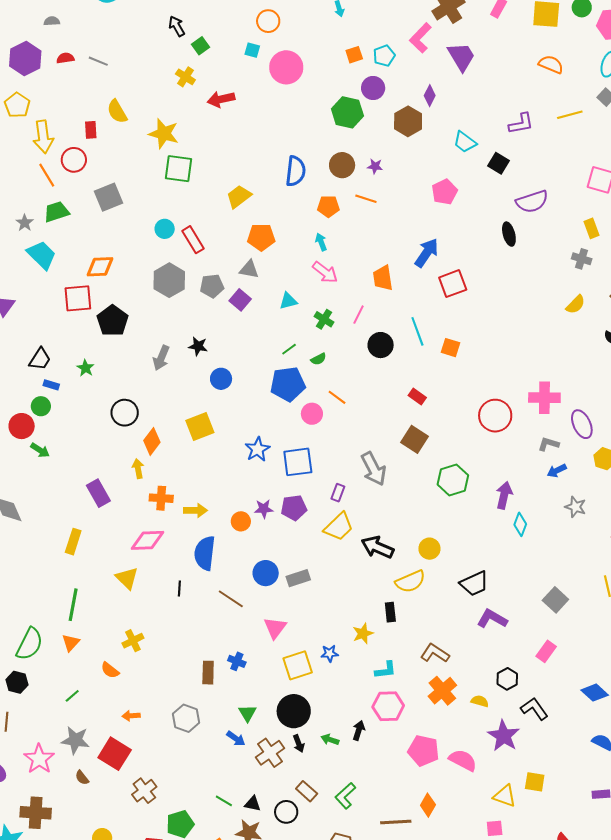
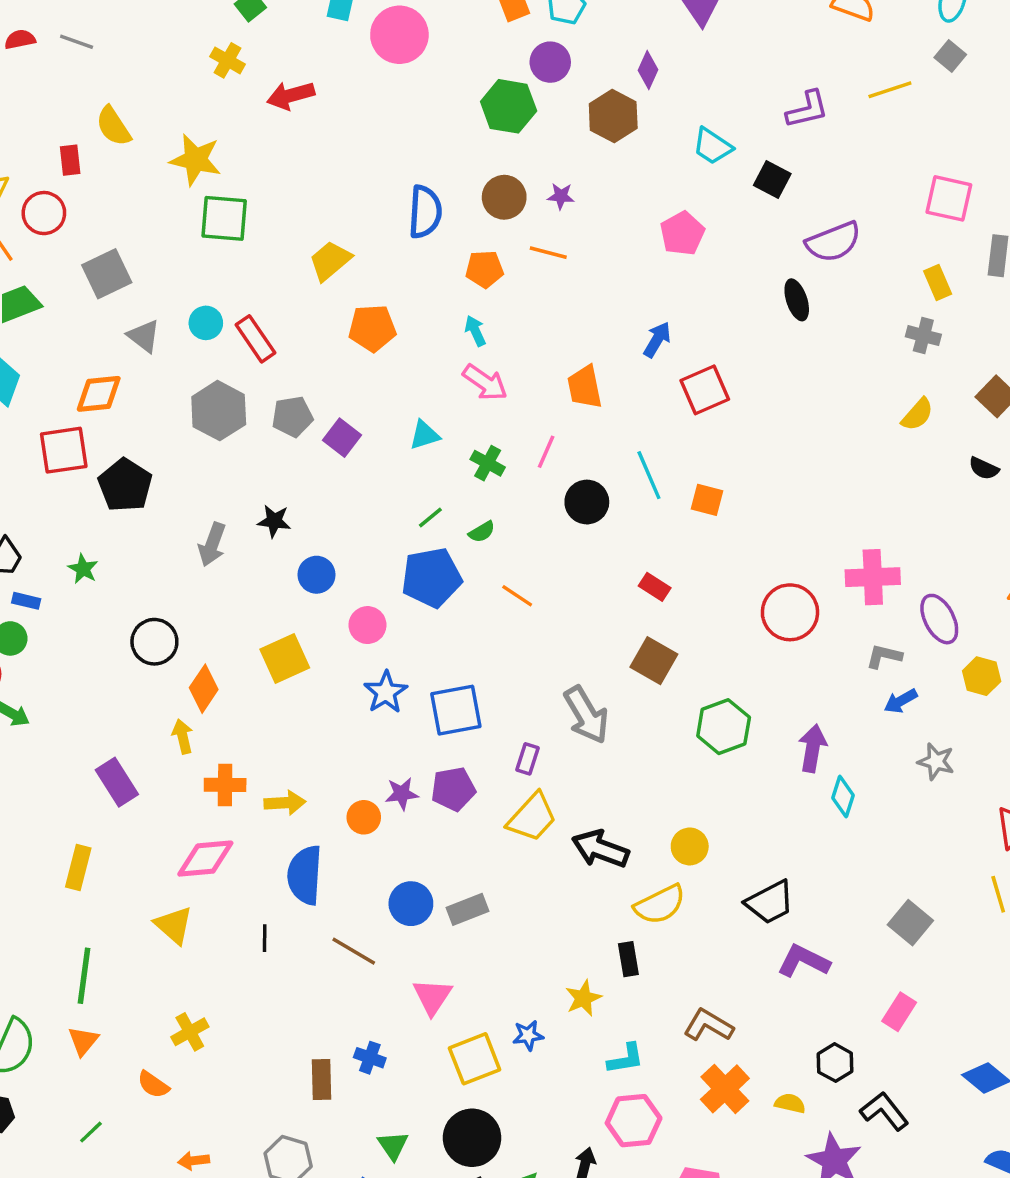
blue arrow: (427, 253) -> (657, 340), size x0.7
gray triangle: (249, 269) -> (144, 336), moved, turned 30
pink circle: (312, 414) -> (367, 625), moved

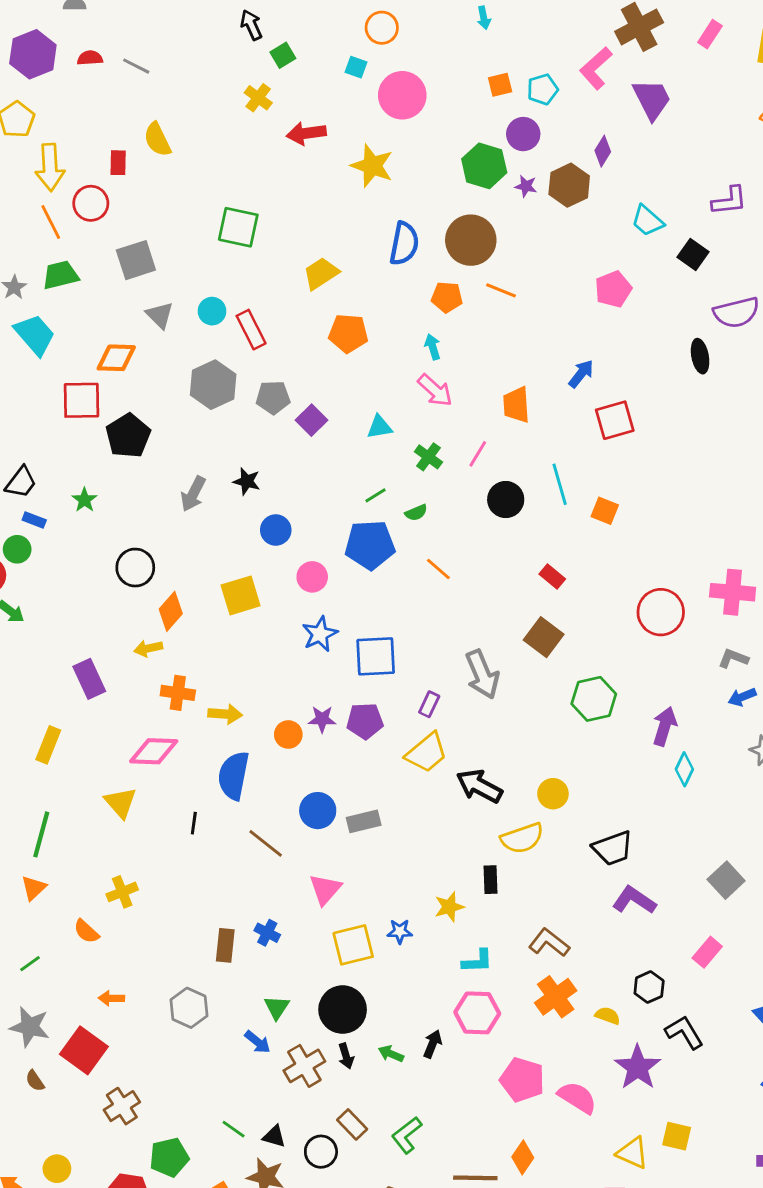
yellow star: (196, 160) -> (372, 166), moved
purple star: (561, 196) -> (526, 186), moved
brown circle: (504, 197) -> (471, 240), size x1.4
yellow arrow: (183, 736) -> (148, 648), turned -96

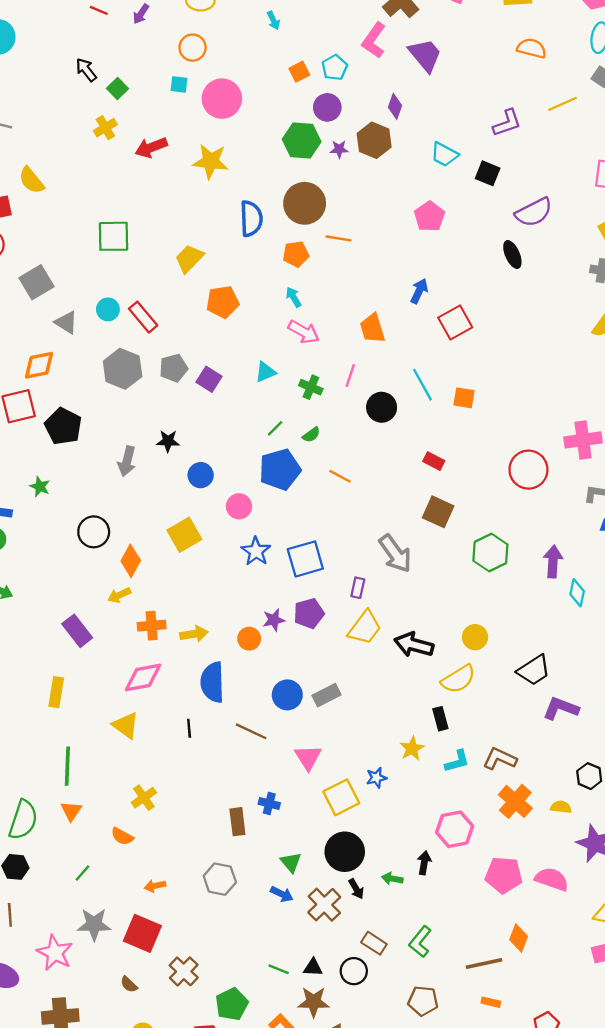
yellow cross: (258, 98) -> (105, 128), turned 35
cyan L-shape: (477, 961) -> (457, 761), moved
brown semicircle: (35, 1081) -> (129, 984), moved

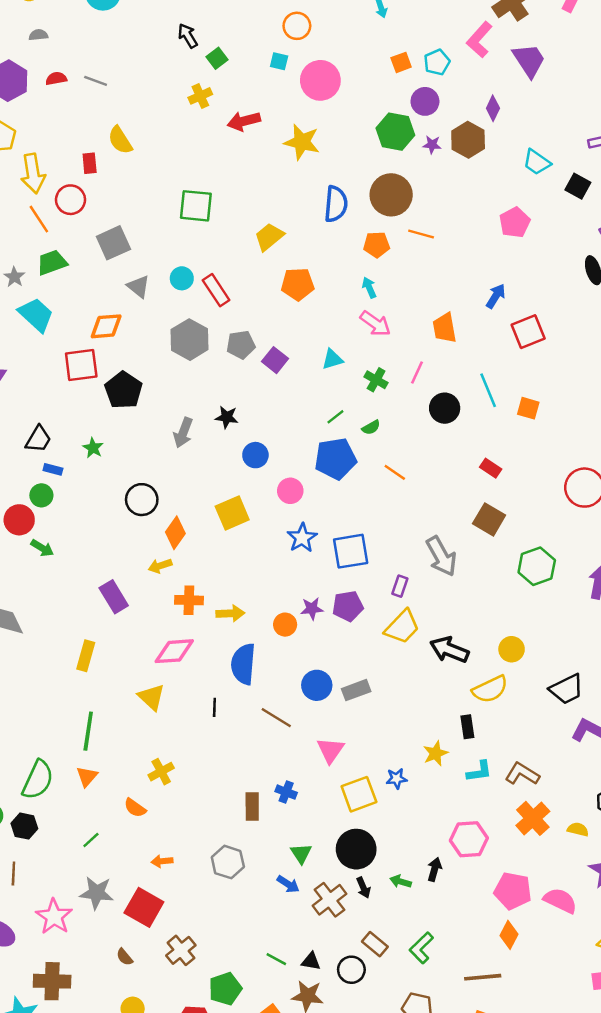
orange diamond: (519, 938) -> (509, 935), moved

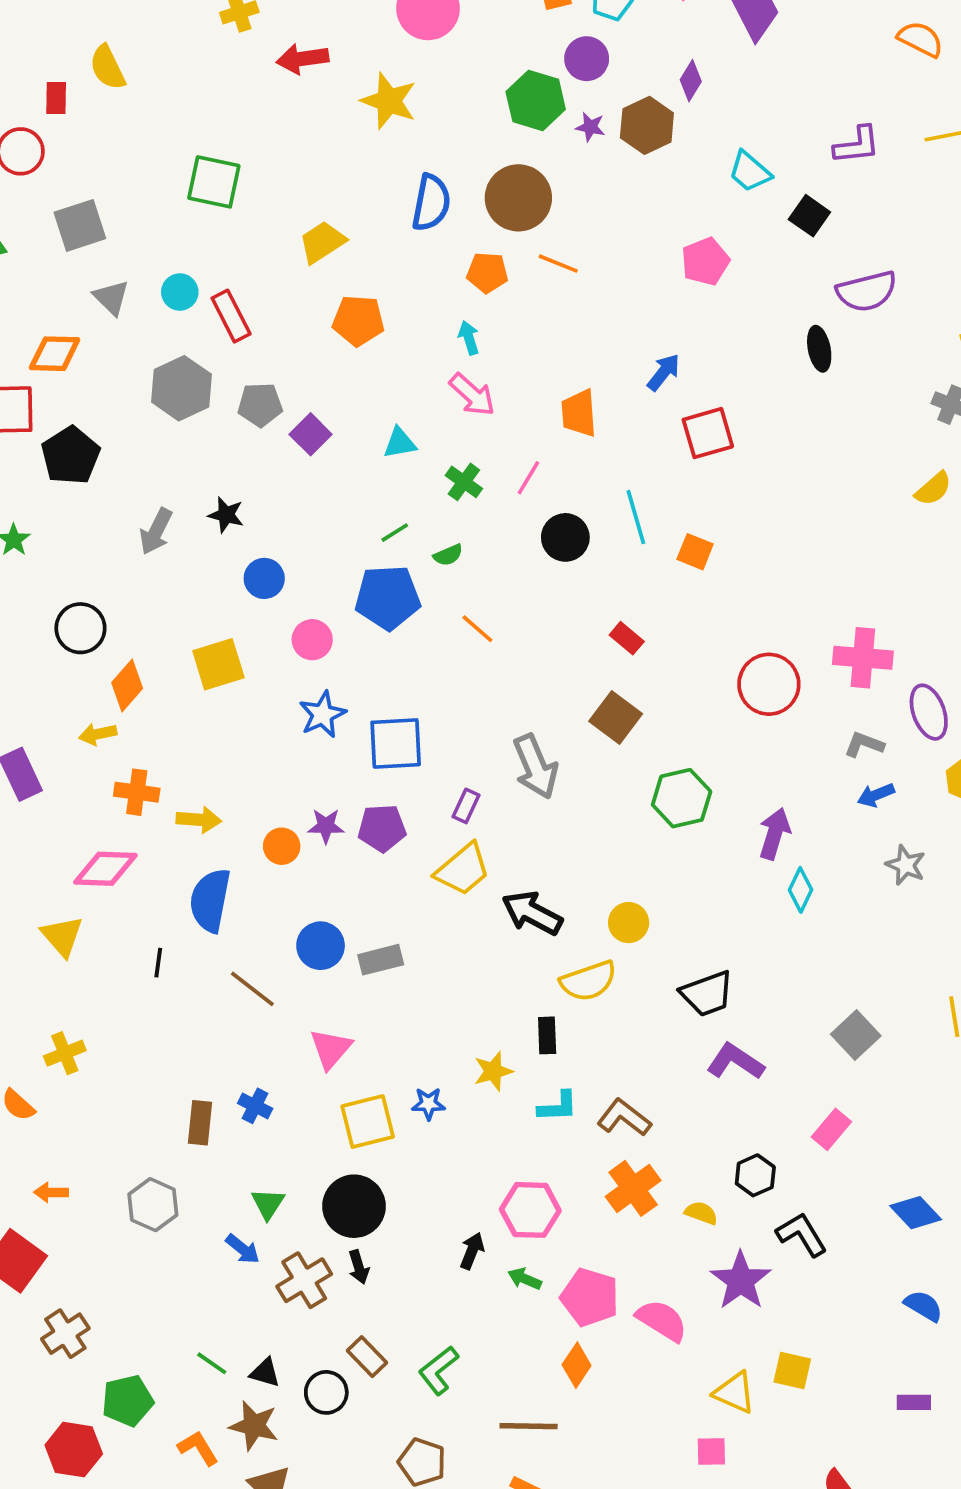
green arrow: (401, 881) -> (525, 1279), moved

